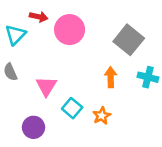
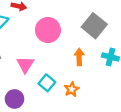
pink circle: (70, 30) -> (48, 30), moved

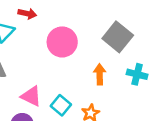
pink triangle: (25, 65) -> (31, 96), moved, turned -36

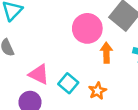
pink circle: (62, 42) -> (87, 28), moved

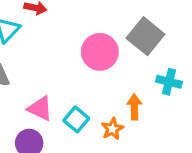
orange arrow: (106, 53) -> (134, 107), moved

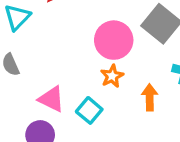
orange star: (112, 129) -> (112, 76), moved

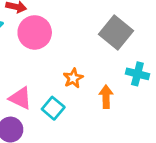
pink circle: (114, 40) -> (35, 32), moved

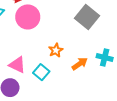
cyan cross: (137, 74) -> (105, 58), moved
orange arrow: (106, 97) -> (80, 64), turned 56

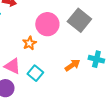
pink circle: (28, 17) -> (47, 24), moved
orange star: (56, 50) -> (29, 43), moved

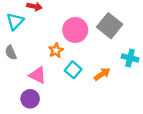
cyan cross: (96, 59) -> (130, 58), moved
cyan square: (35, 73) -> (73, 70), moved

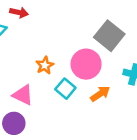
pink circle: (75, 30) -> (86, 64), moved

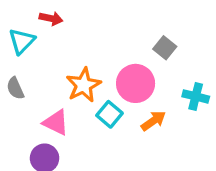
gray square: (109, 36) -> (165, 48), size x0.6
orange star: (45, 65) -> (84, 85), size x1.5

